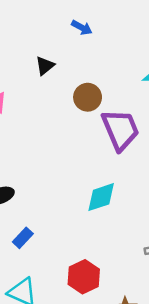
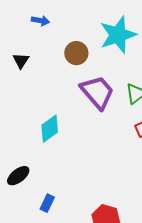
brown circle: (88, 97) -> (76, 53), moved
cyan diamond: (101, 197) -> (50, 129), moved

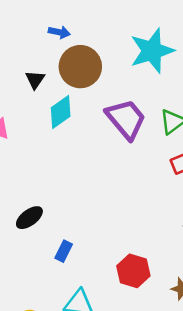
brown circle: (76, 53) -> (80, 67), moved, size x1.5
cyan diamond: (50, 129) -> (61, 112), moved

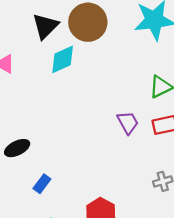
black triangle: (35, 80) -> (45, 26), size x1.5
purple trapezoid: (126, 119) -> (128, 123), moved, size x0.6

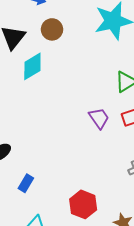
brown circle: (88, 22) -> (52, 29), size x0.6

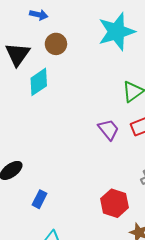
red hexagon: (83, 204) -> (115, 203), moved

